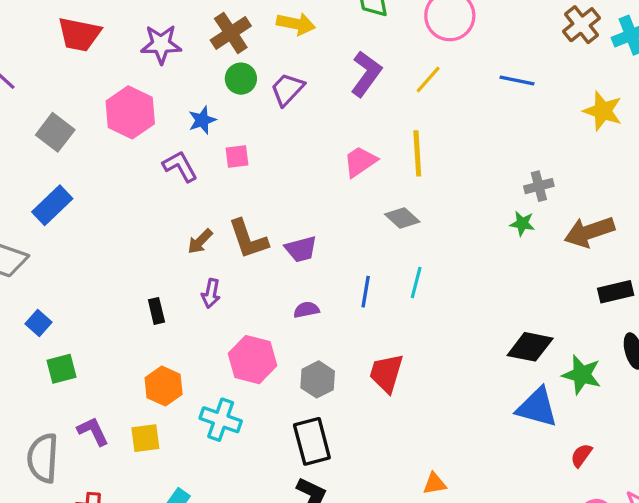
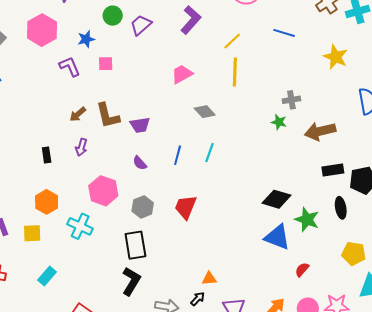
yellow line: (428, 80) -> (232, 41), moved
yellow line: (417, 153) -> (235, 72), moved
purple semicircle: (306, 310) -> (140, 163), turned -126

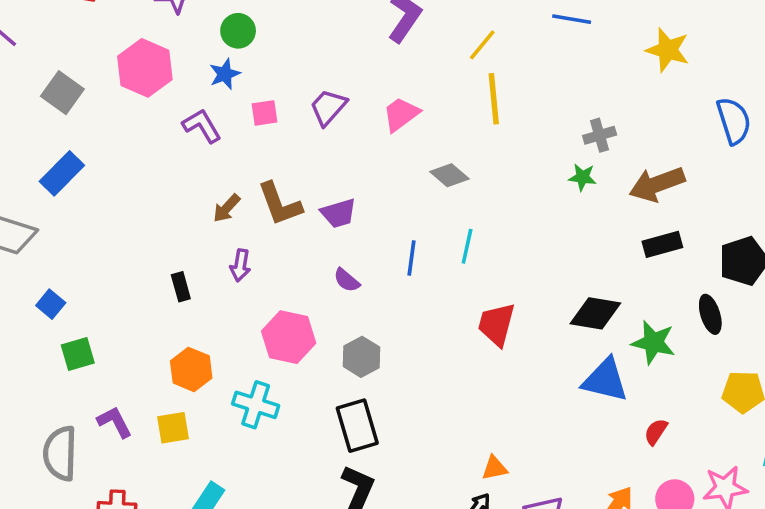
green circle: (113, 16) -> (238, 31), moved
purple trapezoid: (141, 25) -> (328, 107), moved
black rectangle: (333, 170) -> (662, 244), moved
red trapezoid: (186, 207) -> (497, 324), moved

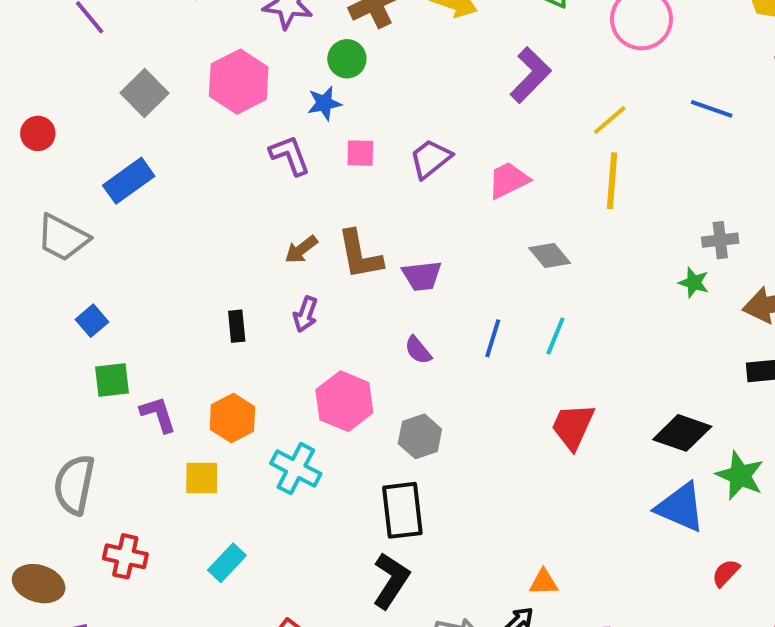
purple L-shape: (115, 422) -> (158, 414), moved

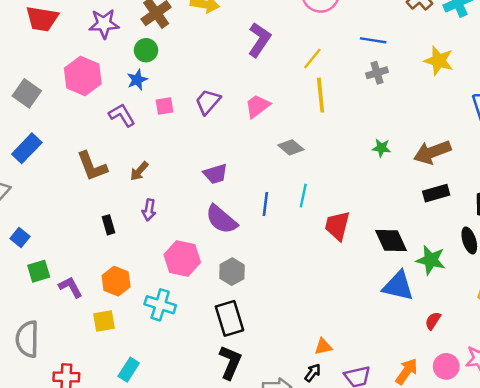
gray cross: (720, 240) -> (377, 73), moved
brown L-shape: (360, 255) -> (92, 166), moved
purple semicircle: (418, 350) -> (221, 219), size x1.8
red trapezoid: (573, 426) -> (337, 226), moved
black diamond: (682, 433) -> (391, 241), turned 56

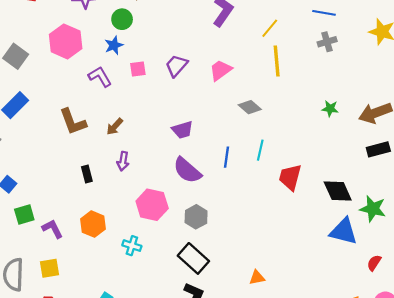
cyan cross: (160, 305) -> (132, 246), size x0.7
black rectangle: (230, 318) -> (193, 258), turned -32
yellow square: (104, 321) -> (49, 268), moved
orange triangle: (323, 347) -> (257, 277), moved

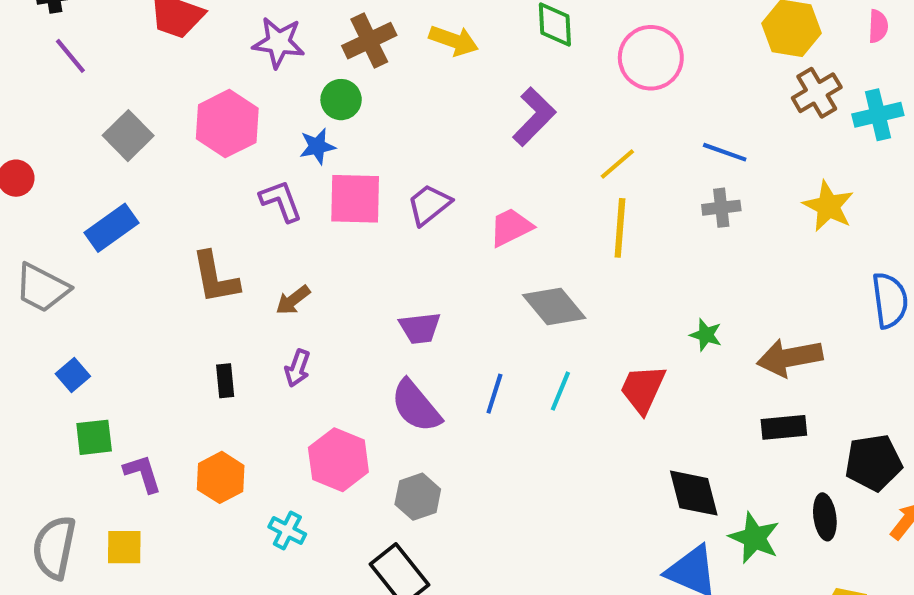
pink square: (138, 69) -> (355, 199), size x1.8
gray diamond: (250, 107) -> (554, 307), size x1.4
red trapezoid: (290, 177) -> (643, 389), moved

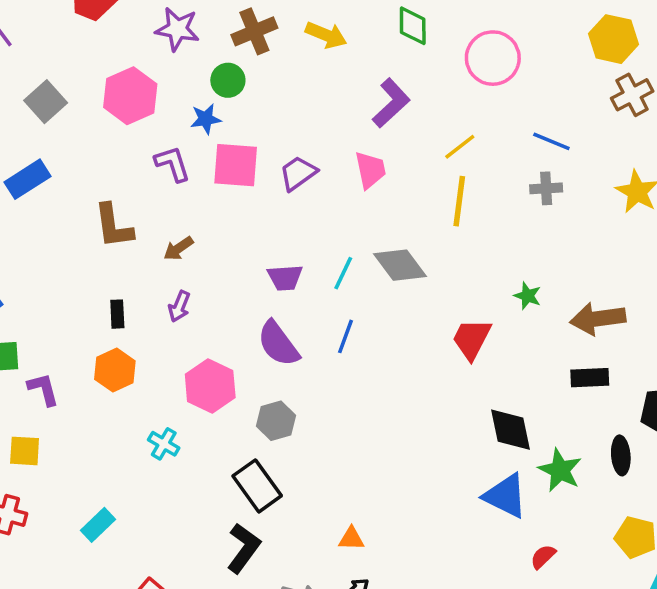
pink trapezoid: (511, 227) -> (370, 170), moved, turned 102
cyan line: (560, 391) -> (343, 273), moved
orange hexagon: (221, 477) -> (115, 370), moved

